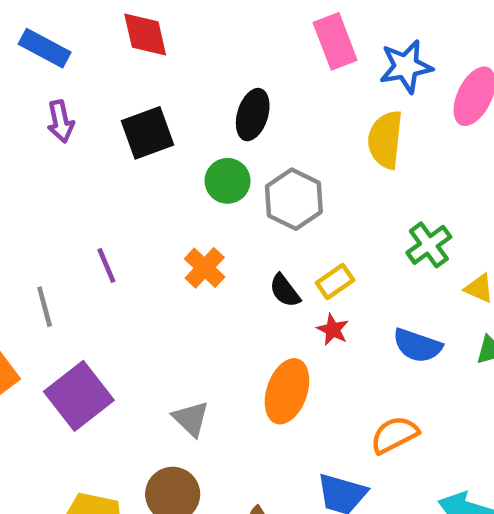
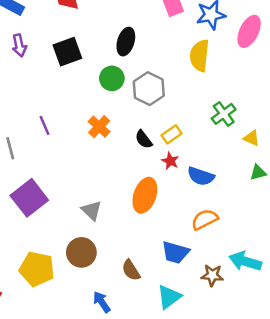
blue semicircle: (417, 346) -> (201, 176), moved

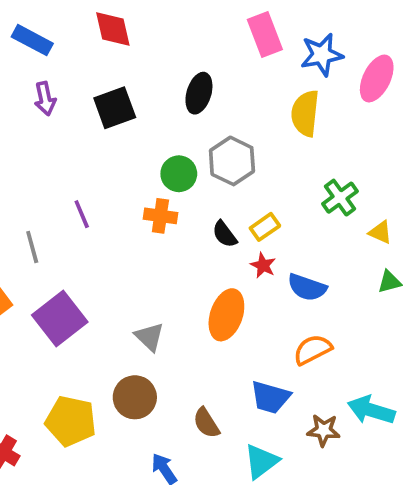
green circle: (112, 78) -> (179, 174), moved
orange cross: (99, 127) -> (160, 216), turned -35

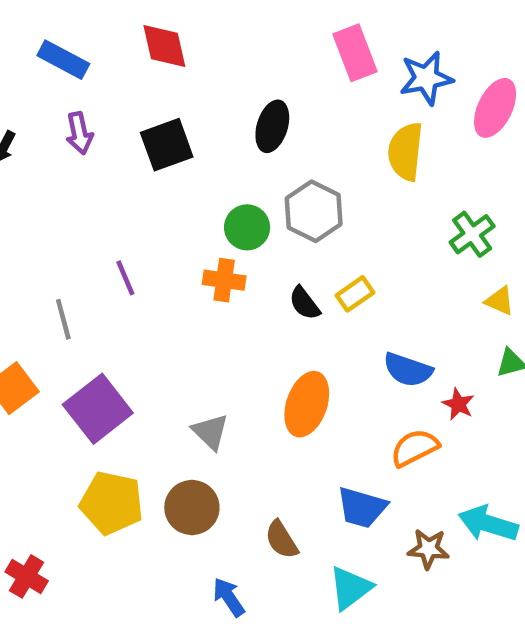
green cross: (340, 198) -> (472, 234), moved
red star: (263, 265) -> (458, 404), moved
yellow pentagon: (71, 421) -> (112, 503), moved

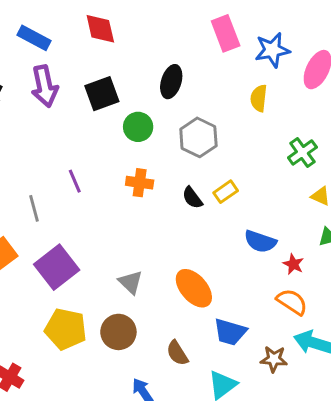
purple arrow: (79, 133) -> (45, 86), size x1.5
yellow semicircle: (405, 152) -> (259, 98), size x0.7
green circle: (247, 227) -> (138, 127), moved
orange ellipse: (307, 404) -> (194, 288), moved, turned -60
orange semicircle: (415, 448) -> (292, 302), moved, turned 60

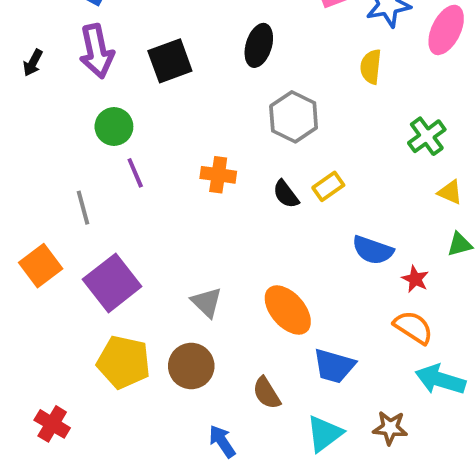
green circle: (138, 127) -> (114, 127), moved
brown star: (274, 359) -> (390, 428), moved

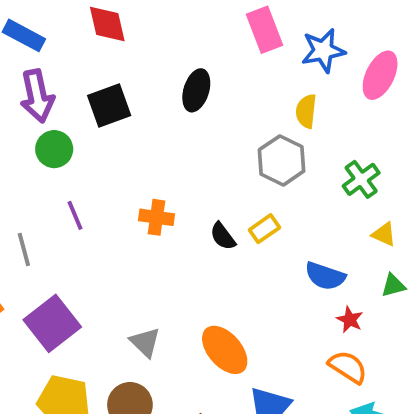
gray hexagon: (294, 117) -> (282, 160), moved
green circle: (114, 127) -> (54, 149), moved
blue semicircle: (373, 250) -> (325, 276), moved

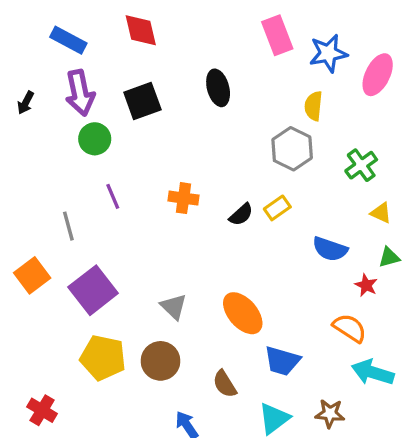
black ellipse: (196, 90) -> (218, 88), turned -32
black semicircle: (223, 236) -> (241, 215), turned -95
red star: (350, 320) -> (366, 285), moved

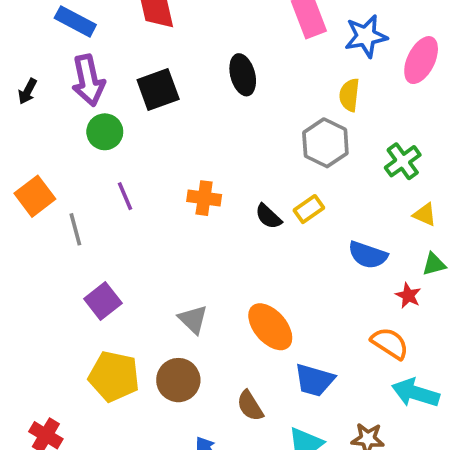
black semicircle: (241, 215) -> (268, 216), turned 85
orange square: (32, 275) -> (35, 196), moved
purple square: (93, 290) -> (103, 301), size x0.7

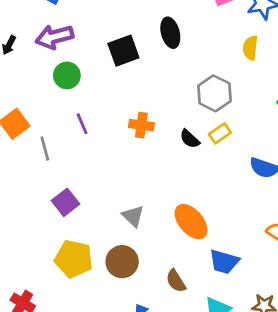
purple arrow: (88, 80) -> (54, 37), turned 87
black square: (158, 90) -> (123, 51), moved
gray hexagon: (325, 143) -> (214, 93), moved

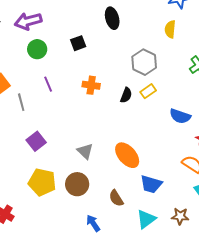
black square: (123, 51) -> (78, 43), moved, size x0.7
black semicircle: (190, 139) -> (126, 95), turned -112

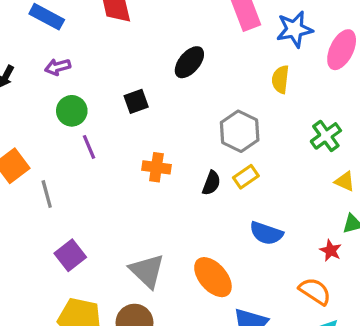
black ellipse: (112, 18) -> (189, 62), turned 55
purple arrow: (28, 21) -> (58, 67), size x0.6
purple line: (48, 84) -> (89, 147), moved
blue semicircle: (180, 116) -> (266, 233), moved
gray triangle: (85, 151) -> (147, 271), size x1.4

